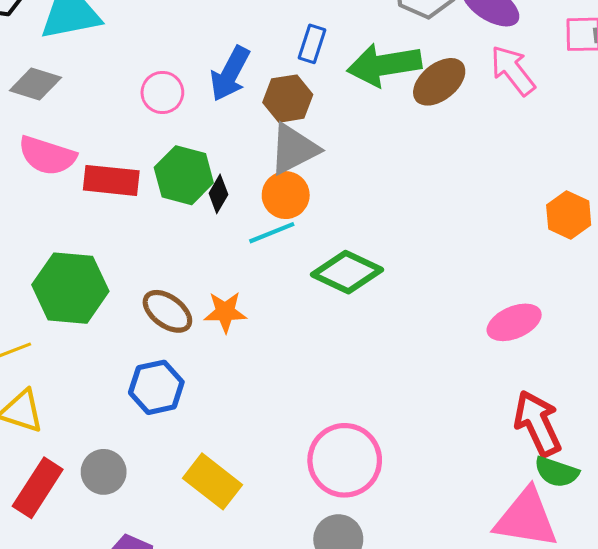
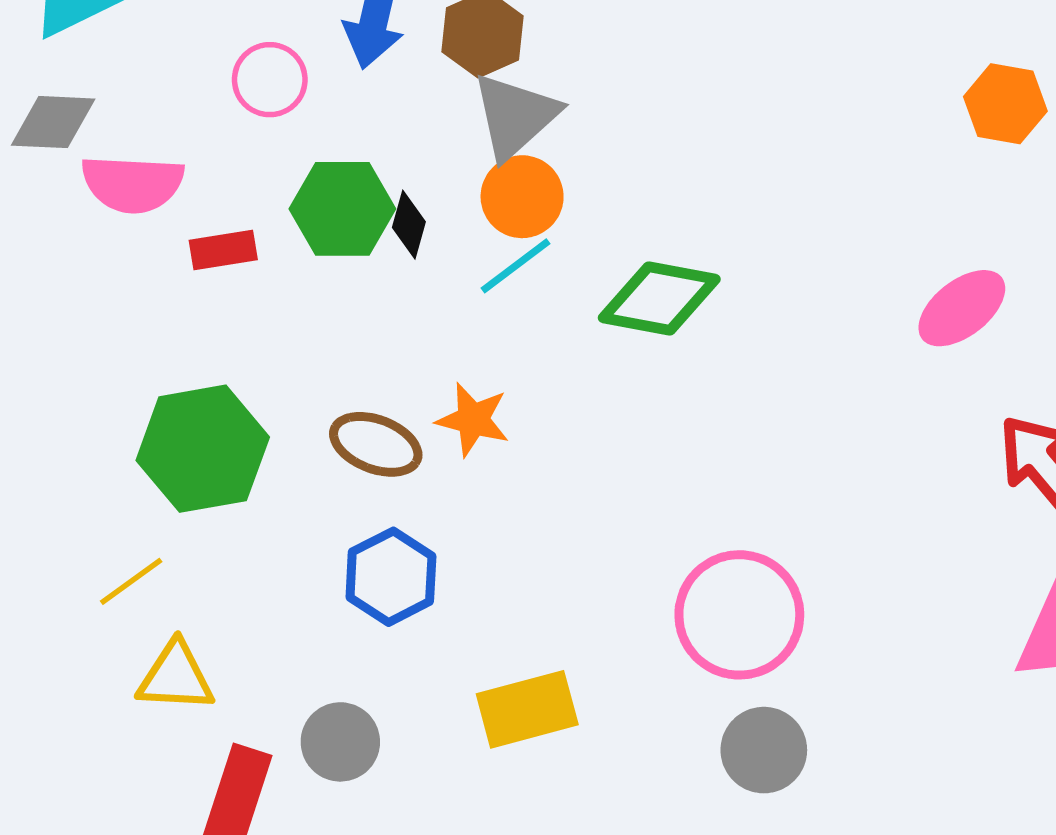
pink semicircle: (47, 156) -> (133, 184), moved
red rectangle: (111, 180) -> (223, 250), size x0.7
orange star: (225, 312) -> (473, 420), turned 30
yellow rectangle: (213, 481) -> (527, 709), turned -38

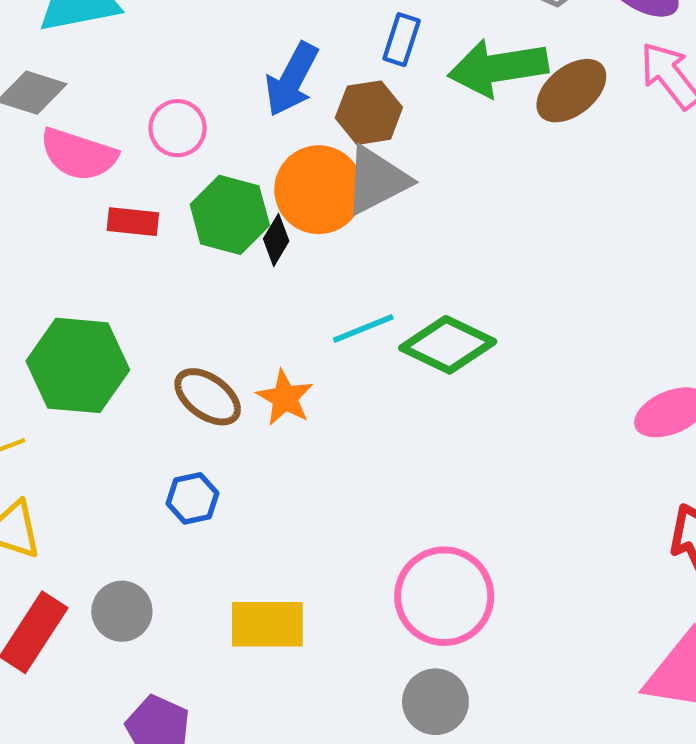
pink circle: (270, 80) -> (178, 128), moved
orange circle: (522, 197) -> (319, 190), moved, size x1.4
cyan line: (515, 266) -> (363, 328), moved
blue hexagon: (391, 577) -> (193, 498), size x0.7

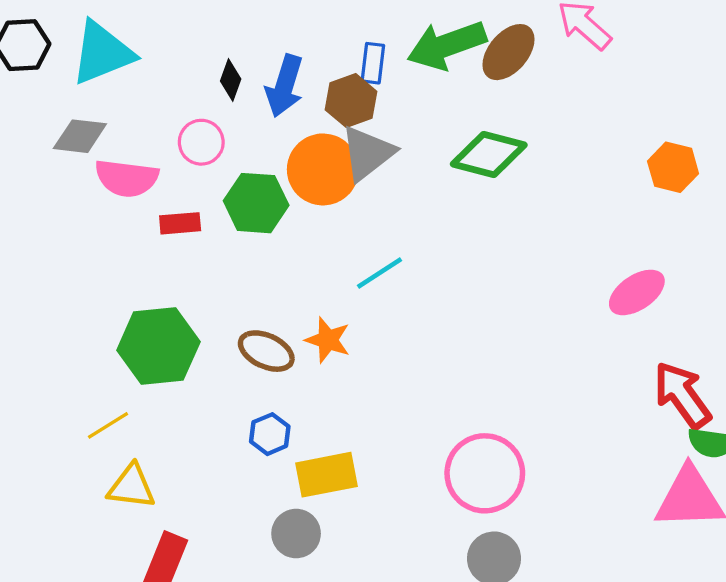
blue rectangle: (402, 40) -> (373, 63), moved
black diamond: (276, 240) -> (231, 80), moved
green diamond: (448, 345) -> (489, 155), moved
gray circle: (122, 611) -> (296, 534), moved
yellow rectangle: (267, 624) -> (327, 475), moved

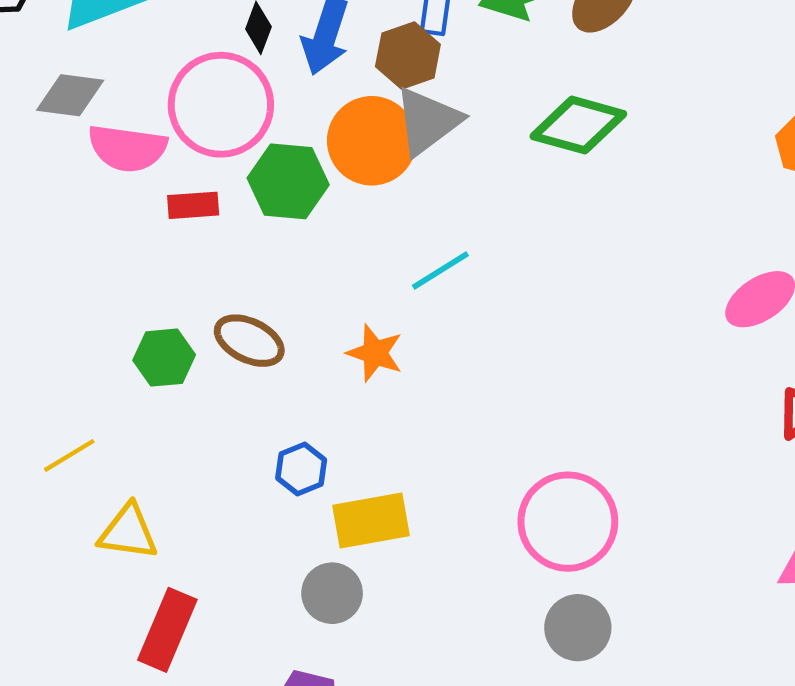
pink circle: (201, 142) -> (221, 105), size x1.8
green hexagon: (158, 346) -> (164, 358), size x0.6
brown ellipse: (266, 351) -> (249, 341), moved
yellow line: (108, 425) -> (69, 455), moved

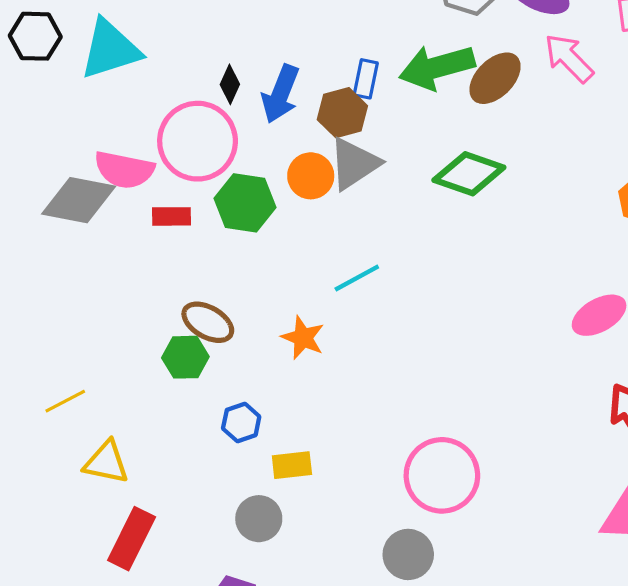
gray diamond: (70, 95) -> (79, 200), moved, size x1.4
orange circle: (372, 141) -> (311, 176), size x0.7
green hexagon: (164, 358) -> (185, 357), moved
yellow rectangle: (371, 521) -> (292, 465), size x0.7
gray circle: (578, 628) -> (408, 554), moved

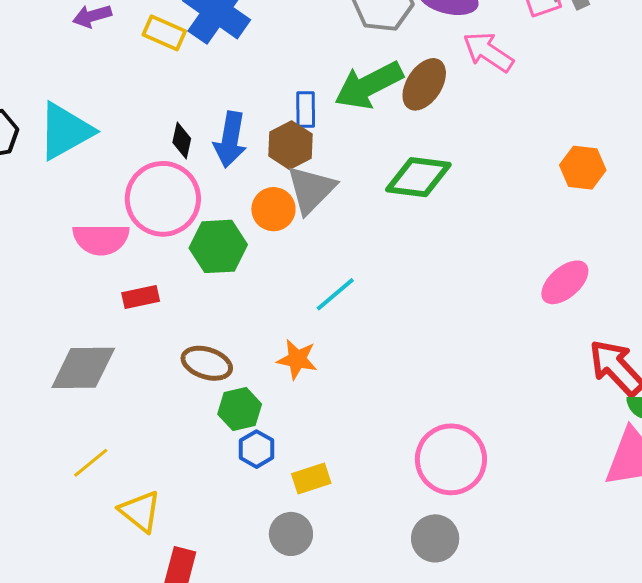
gray diamond: (79, 200) -> (83, 368), moved
red rectangle: (172, 216) -> (141, 297), moved
green hexagon: (185, 357) -> (240, 409), moved
yellow triangle: (106, 462) -> (140, 511), turned 39

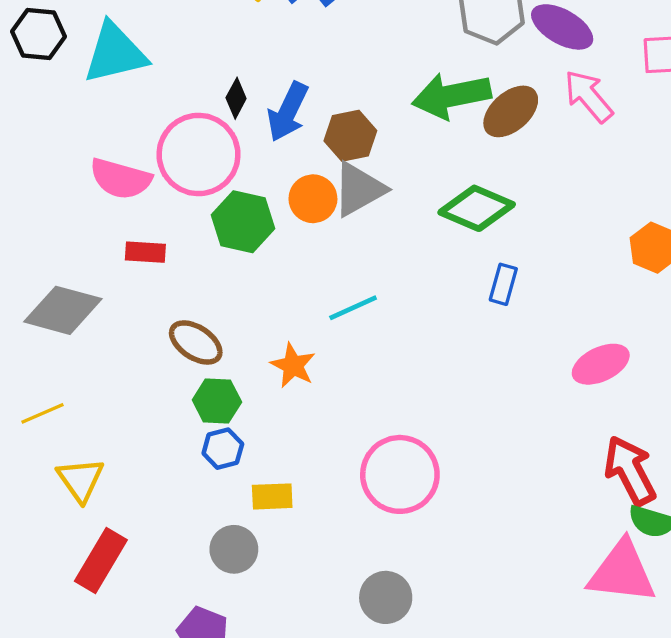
blue rectangle: (306, 110) -> (503, 284), moved
pink circle: (451, 459) -> (400, 474), moved

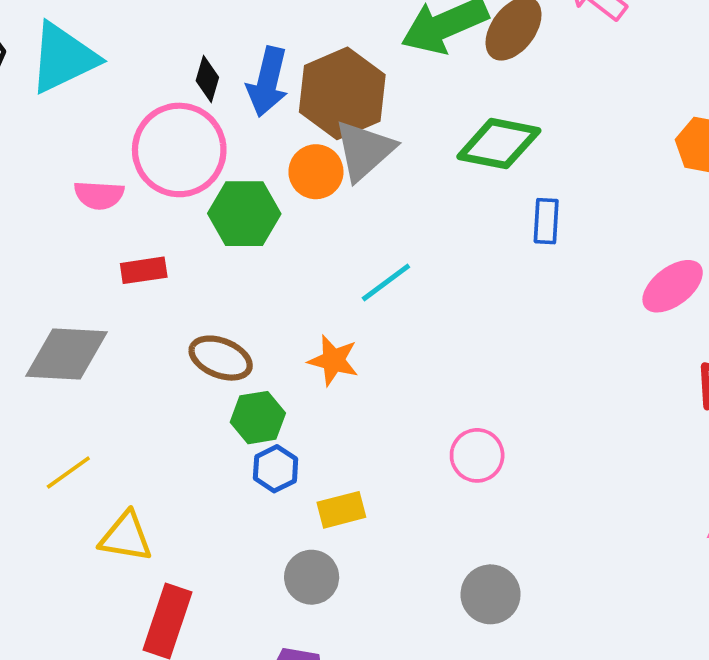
brown hexagon: (350, 136) -> (342, 93), size x1.5
pink semicircle: (121, 179) -> (99, 195), size x0.7
pink circle: (400, 474) -> (477, 455), size x0.6
yellow triangle: (80, 480) -> (126, 537), turned -33

